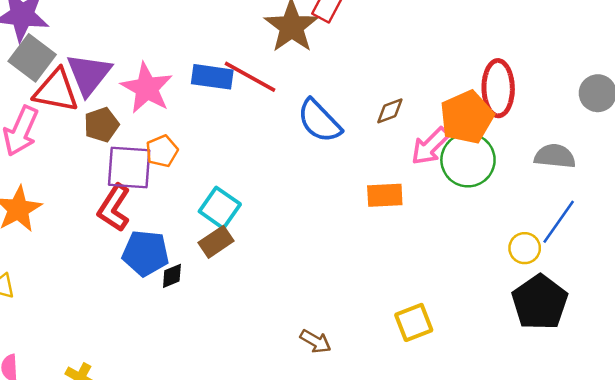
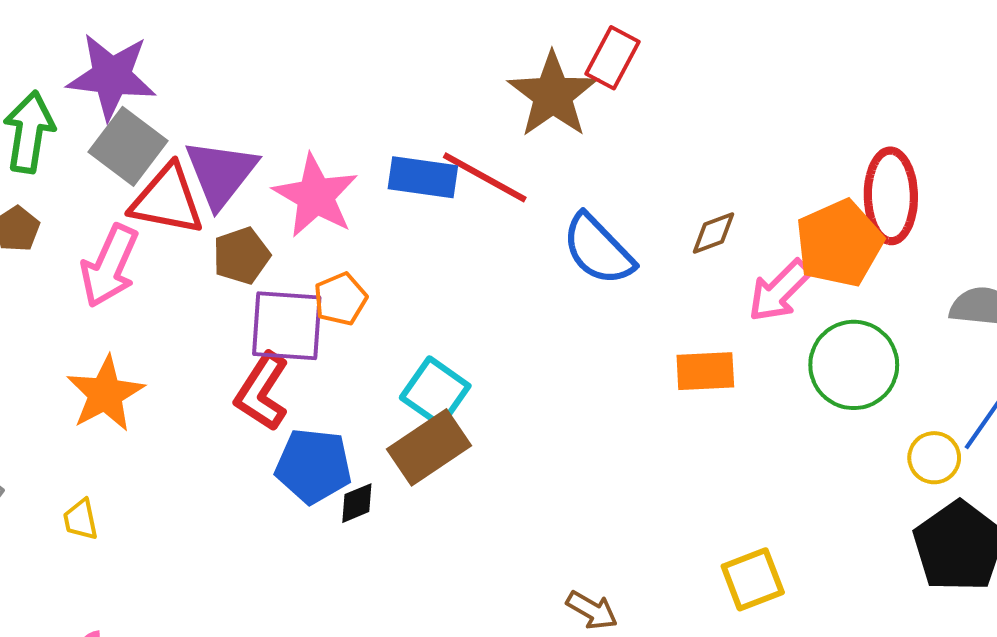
green circle: (468, 160) -> (854, 365), moved
brown rectangle: (216, 242) -> (429, 447), size x1.4

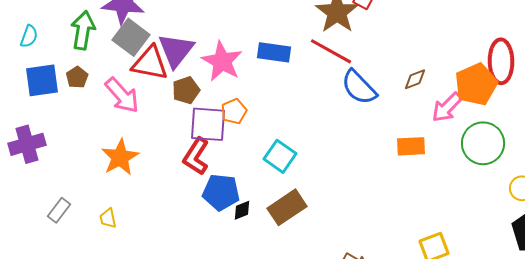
red line: (485, 177) -> (331, 51), moved
pink arrow: (109, 266) -> (122, 95), turned -66
brown rectangle: (429, 447) -> (287, 207), moved

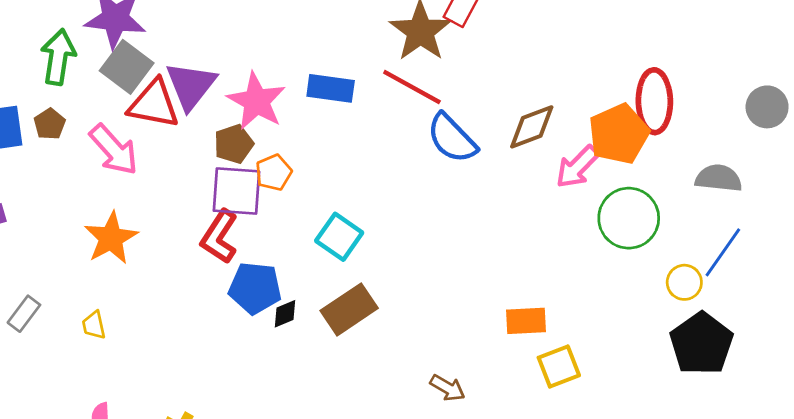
brown diamond: (415, 79) -> (532, 127), size x1.5
brown pentagon: (186, 90) -> (234, 144), moved
orange rectangle: (411, 146) -> (526, 321), moved

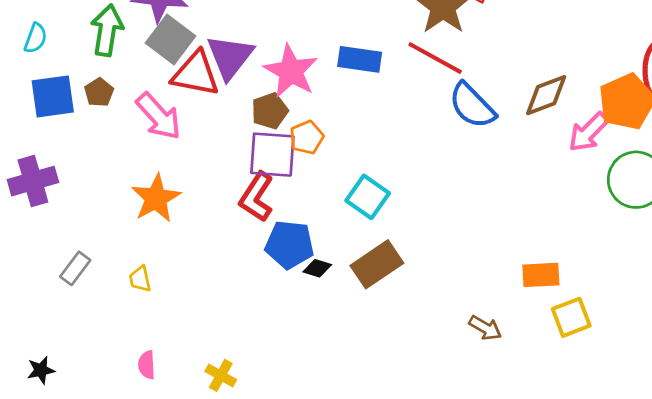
black diamond: (285, 314) -> (317, 268), turned 40
brown arrow: (448, 388) -> (485, 328), moved

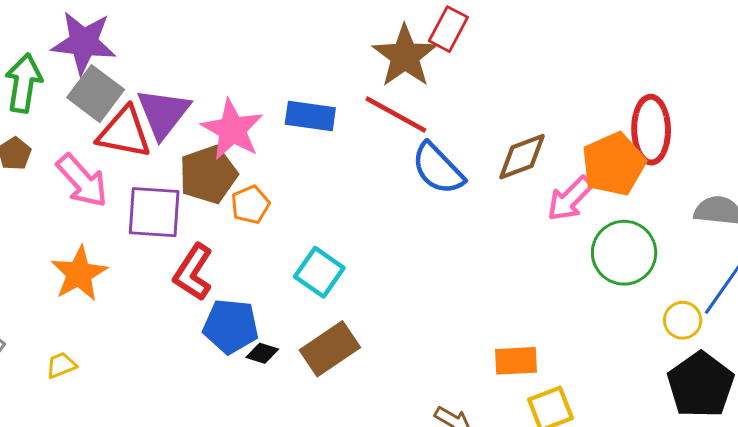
brown pentagon: (270, 111) -> (208, 175), size x1.4
purple square: (272, 155) -> (154, 212), moved
yellow trapezoid: (140, 279) -> (61, 365), turned 80

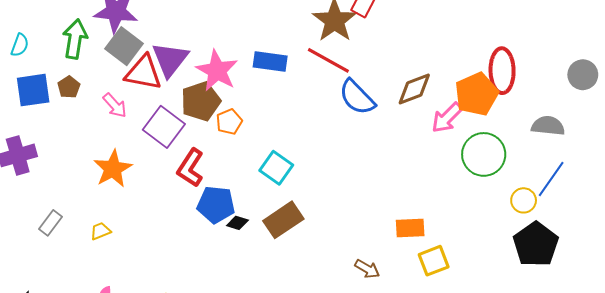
pink arrow: (82, 181) -> (115, 105), size x0.7
purple square: (154, 212) -> (164, 127), turned 33

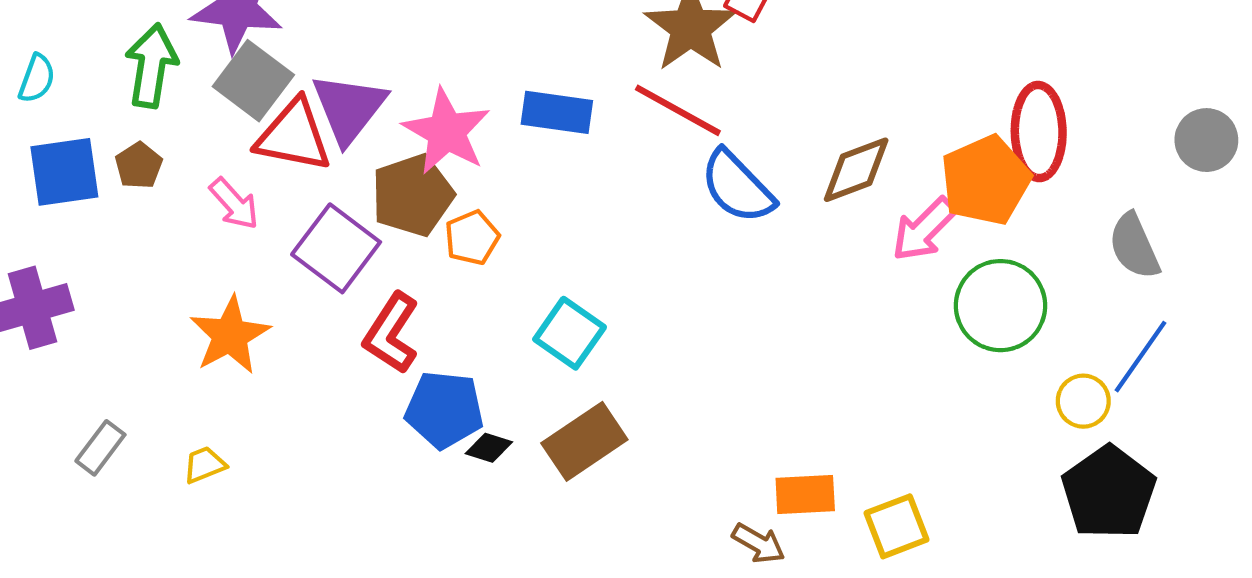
gray semicircle: (548, 126) -> (1134, 246), turned -120
orange rectangle: (410, 228) -> (805, 495), moved

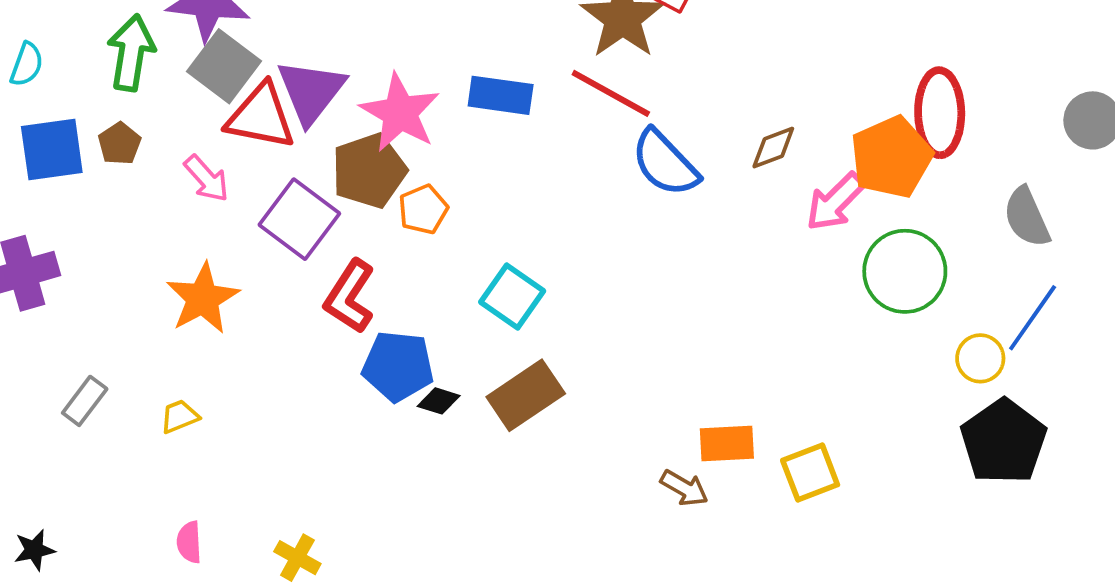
brown diamond: (856, 170) -> (773, 148), size x0.7

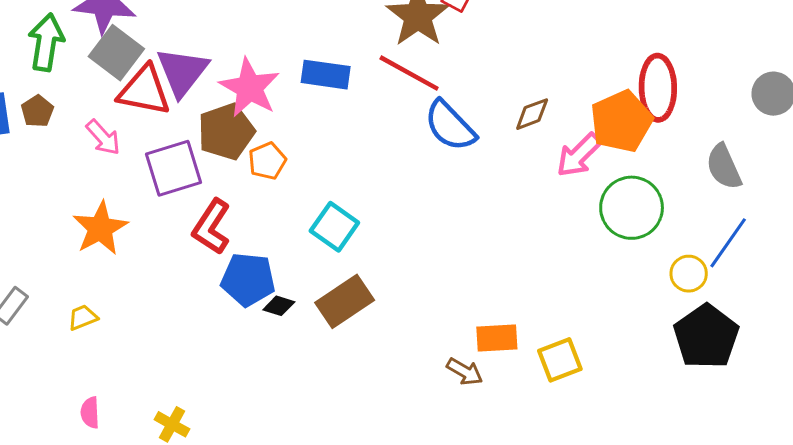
purple square: (299, 219) -> (173, 168), turned 36

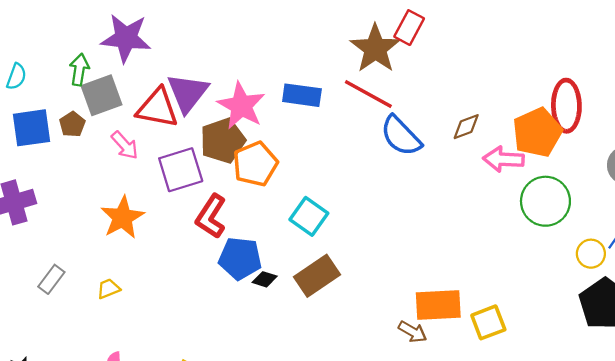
green arrow: (46, 42) -> (79, 70), size x0.7
gray square: (116, 53) -> (101, 95), moved, turned 33
pink arrow: (579, 155) -> (503, 159), turned 48
orange pentagon: (267, 161) -> (255, 164), size x1.5
orange rectangle: (497, 338) -> (438, 305), size x1.4

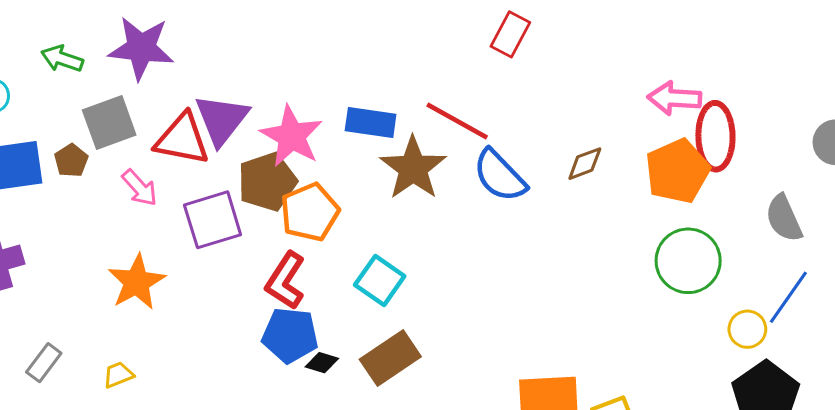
brown star: (375, 49) -> (413, 168), moved
green arrow: (79, 70) -> (62, 59), moved, turned -80
pink arrow: (503, 159) -> (674, 98), moved
red L-shape: (211, 216) -> (285, 281), moved

